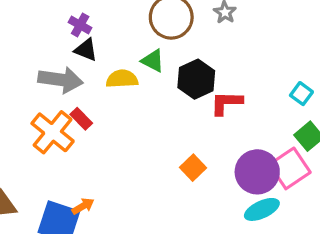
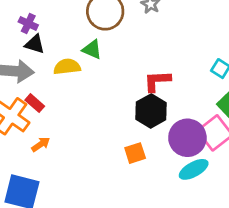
black hexagon: (196, 79) -> (151, 111), moved
orange square: (193, 168) -> (135, 153), moved, turned 30
orange arrow: (83, 206) -> (41, 144), moved

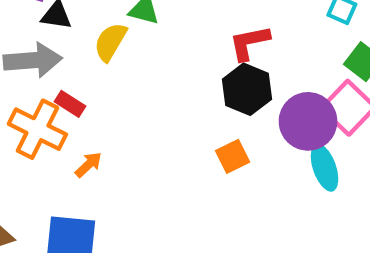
yellow semicircle: (67, 67) -> (110, 42), turned -44
cyan ellipse: (194, 169) -> (325, 168), turned -72

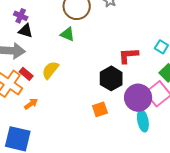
yellow semicircle: (110, 42) -> (50, 70), moved
red L-shape: (249, 43) -> (128, 56), moved

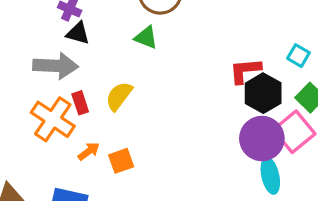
red rectangle: (26, 74) -> (80, 103), turned 32
black hexagon: (111, 78) -> (263, 93), moved
orange square: (100, 109) -> (121, 161), moved

